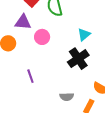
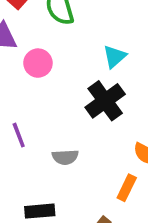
gray semicircle: (67, 97) -> (65, 157), moved

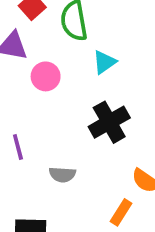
cyan triangle: (115, 57) -> (104, 62), moved

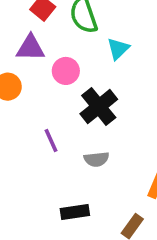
black cross: (109, 122) -> (99, 107), moved

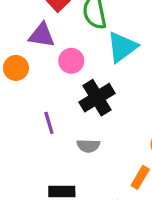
cyan triangle: (118, 49) -> (122, 47), size x1.5

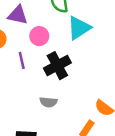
purple line: (49, 123) -> (22, 60), moved

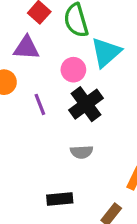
pink circle: (39, 36) -> (73, 70), moved

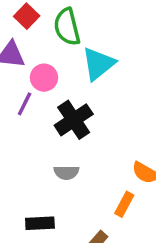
pink circle: (73, 70) -> (44, 78), moved
purple line: (40, 104) -> (25, 104), moved, turned 45

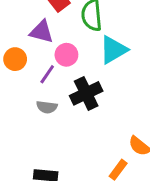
gray semicircle: (66, 172) -> (47, 107), moved

